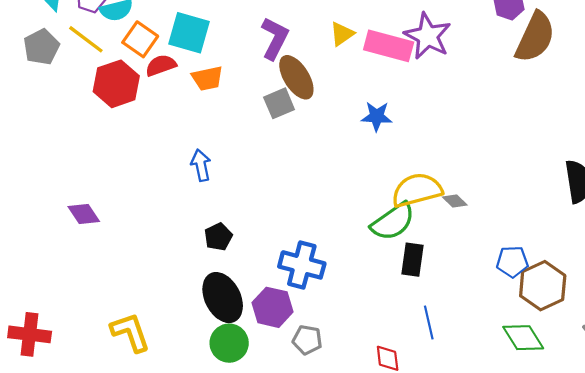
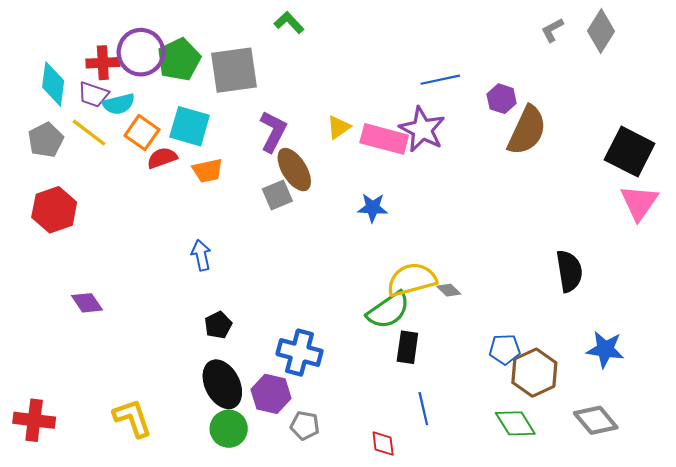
red hexagon: (116, 84) -> (54, 210), moved

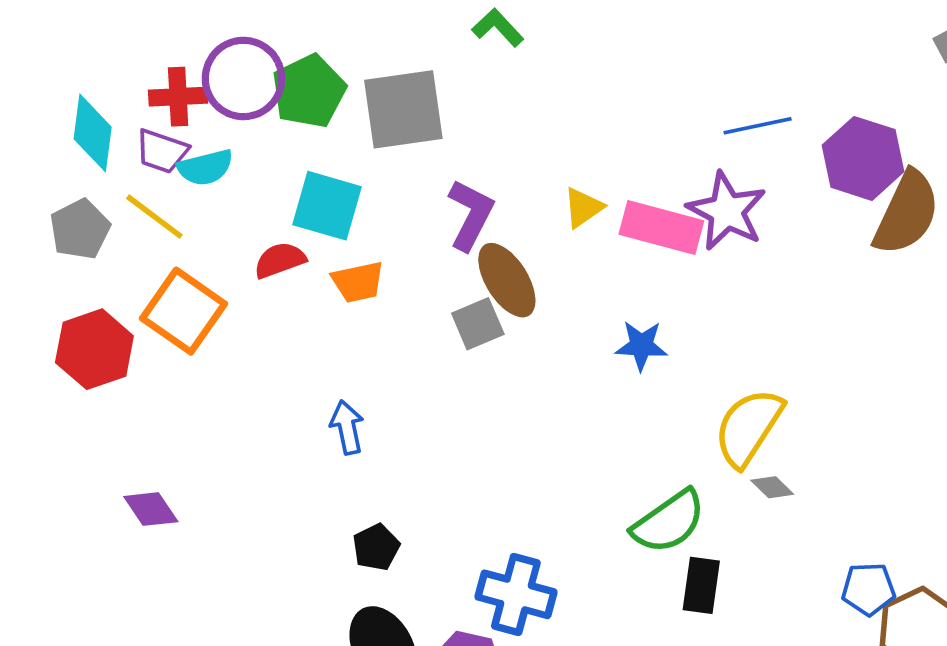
purple hexagon: (502, 99) -> (863, 158), size x1.6
orange square: (142, 133) -> (184, 311), moved, size x1.4
yellow semicircle: (412, 280) -> (749, 427), moved, turned -42

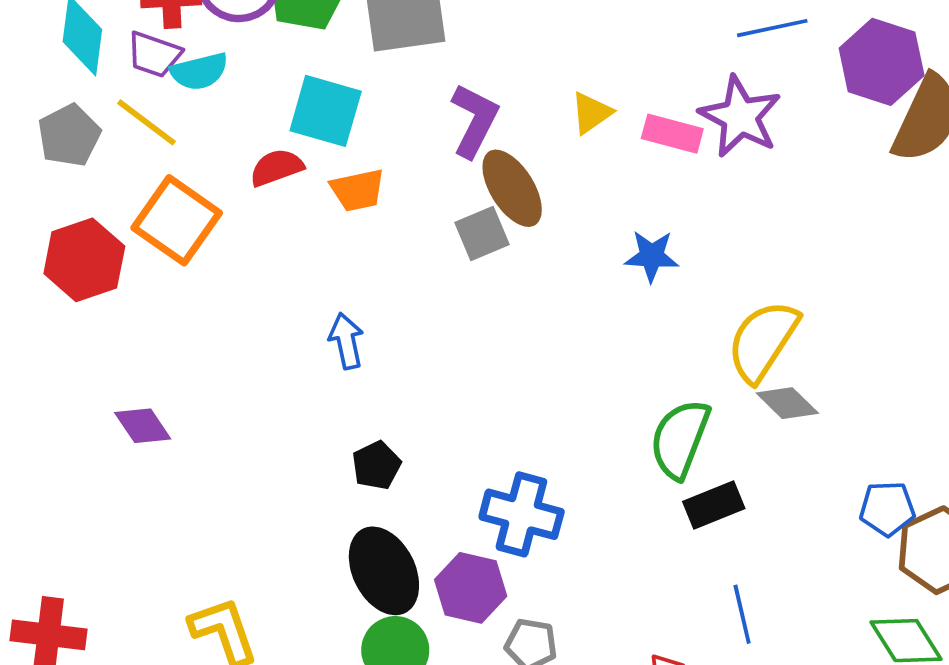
pink rectangle: (661, 227) -> (672, 134), size x0.7
gray diamond: (772, 487) -> (787, 403), size x1.4
green semicircle: (669, 522) -> (680, 439), turned 146
black rectangle: (701, 585) -> (714, 505), turned 60

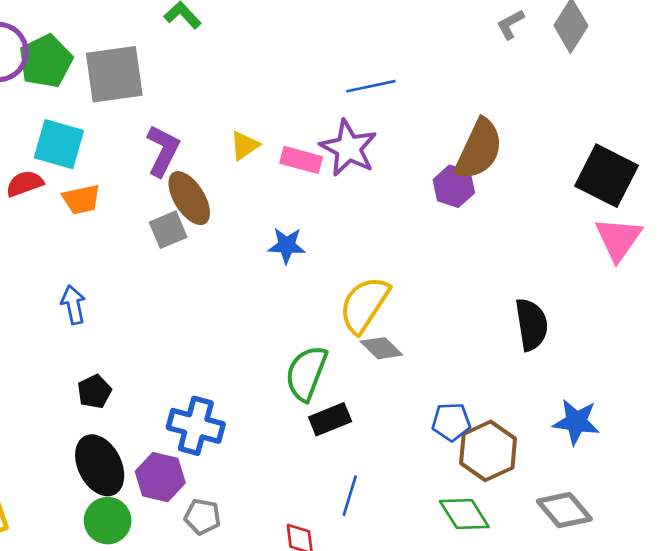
purple hexagon: (882, 62) -> (454, 186), moved, size x0.7
blue line: (742, 614) -> (350, 496), turned 30

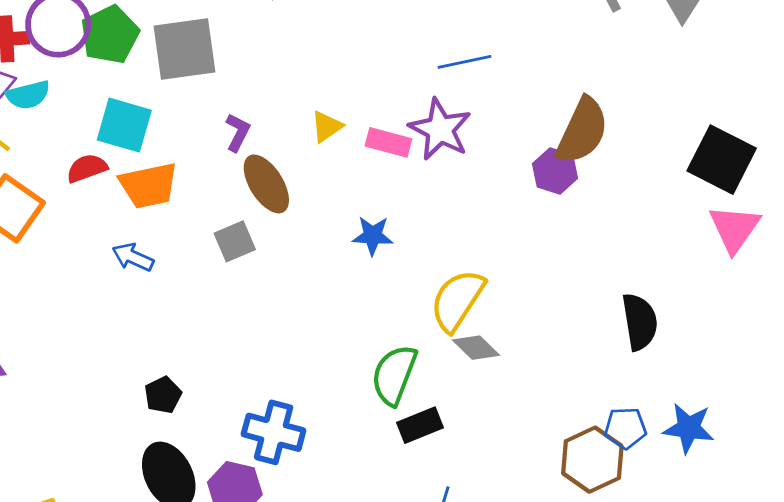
purple L-shape: (163, 151) -> (238, 132), size x0.7
orange trapezoid: (81, 199) -> (149, 185), size x1.4
gray square: (168, 230) -> (235, 241), moved
blue arrow: (73, 305) -> (133, 257), moved, turned -54
blue pentagon: (451, 422) -> (625, 428), moved

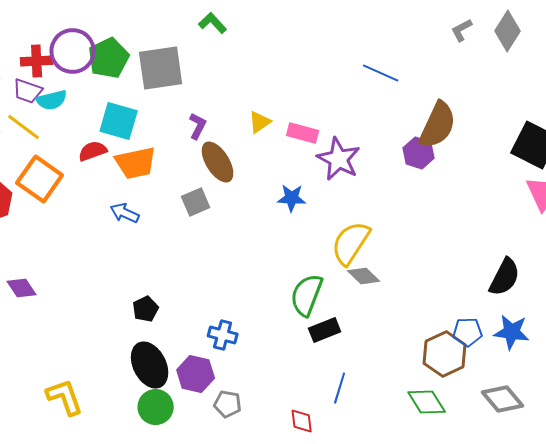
blue line: (465, 62) -> (381, 73), moved, turned 36
purple star: (440, 129) -> (339, 159), moved
black semicircle: (640, 322) -> (505, 277), moved, turned 36
blue cross: (274, 432) -> (223, 335), size x0.7

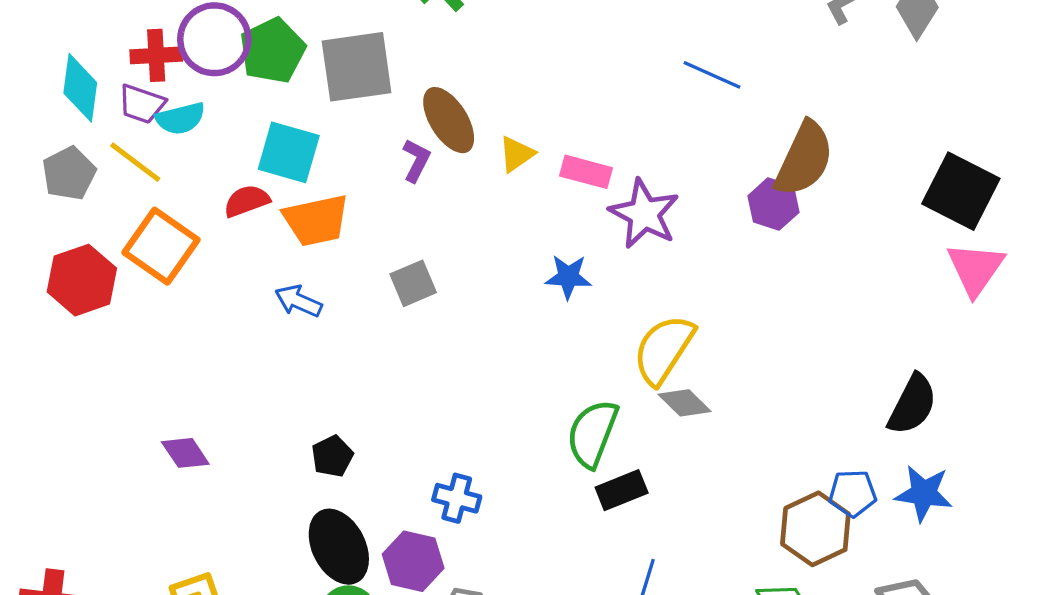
brown ellipse: (218, 162) -> (449, 120), moved
purple diamond: (22, 288) -> (185, 453), moved

